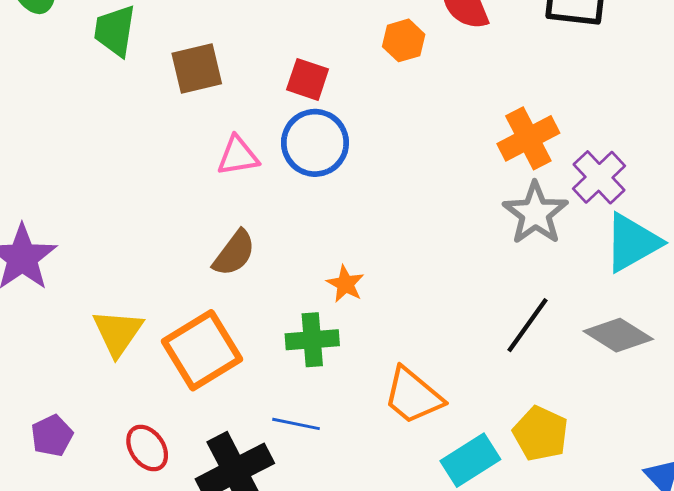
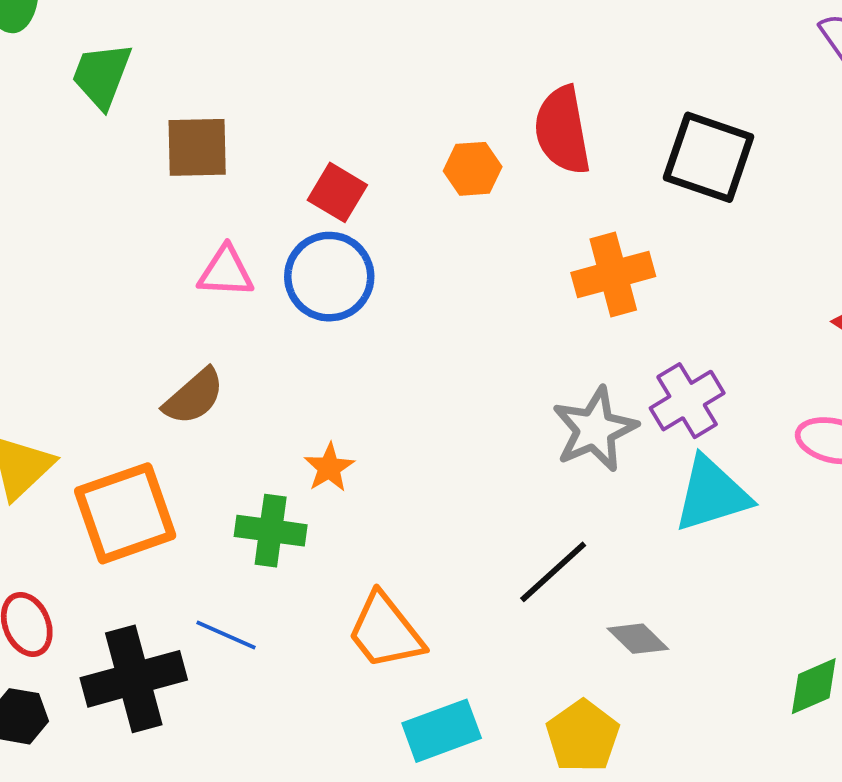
orange cross: (528, 138) -> (613, 274), moved
gray diamond: (618, 335) -> (638, 639), moved, size x0.7
yellow pentagon: (541, 434) -> (583, 736), moved

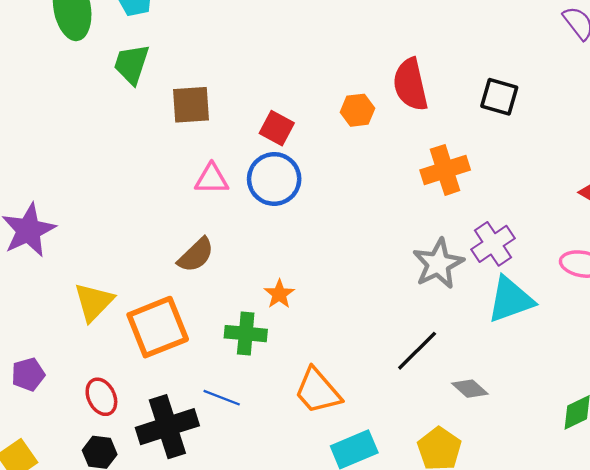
black square: (709, 157) -> (499, 97), size x0.7

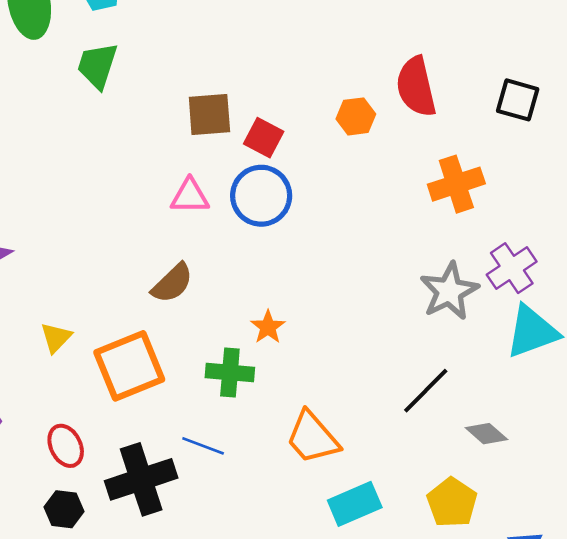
brown square: (191, 105) -> (209, 115), moved
yellow triangle: (94, 302) -> (56, 338), size x0.7

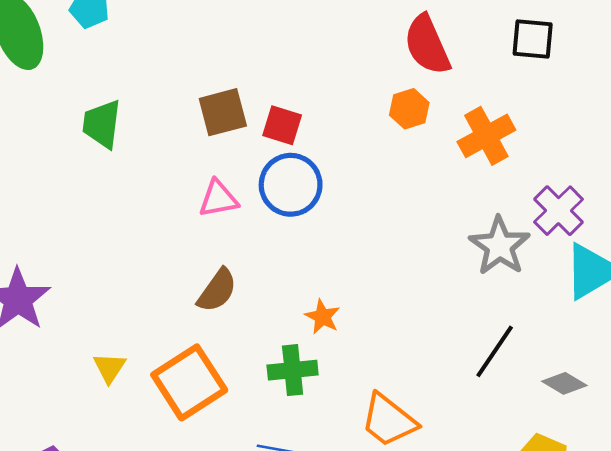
green trapezoid: (97, 66) -> (102, 124), moved
orange hexagon: (356, 116) -> (409, 109), moved

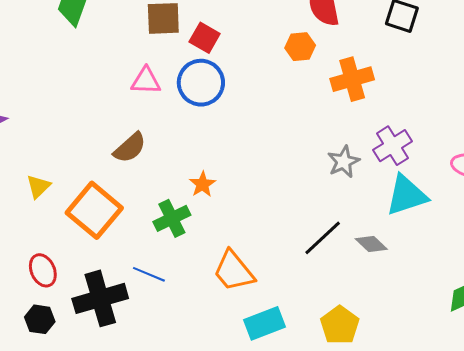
gray star: (500, 246) -> (344, 162), size x0.7
green cross: (293, 370) -> (172, 218), turned -33
orange square: (189, 382) -> (94, 210), turned -30
gray diamond: (564, 383) -> (371, 244), moved

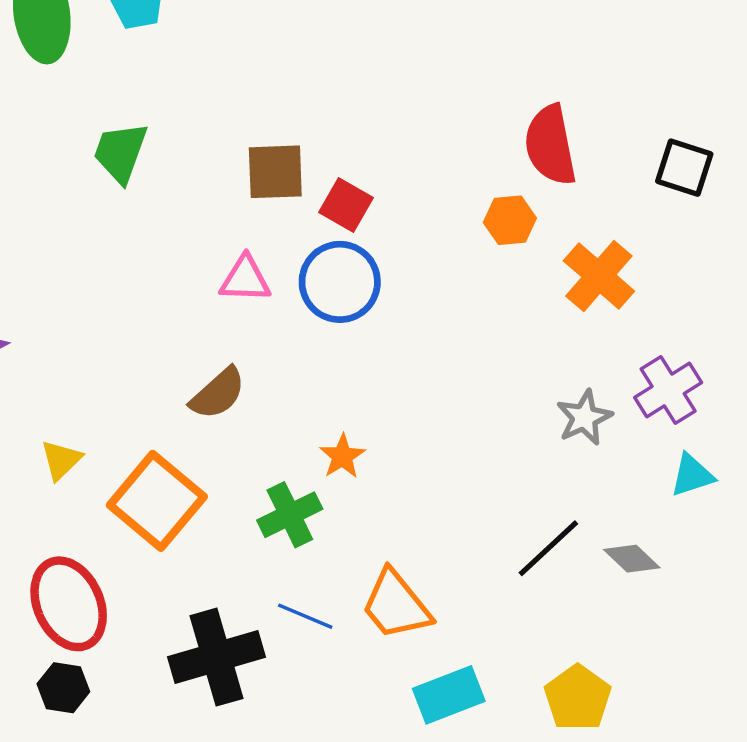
orange cross: (352, 79) -> (599, 276), turned -33
cyan triangle: (406, 195) -> (692, 475), size x0.6
red ellipse: (43, 270) -> (69, 604), size x1.6
blue line: (149, 274) -> (305, 616), moved
black cross: (100, 298) -> (217, 657), moved

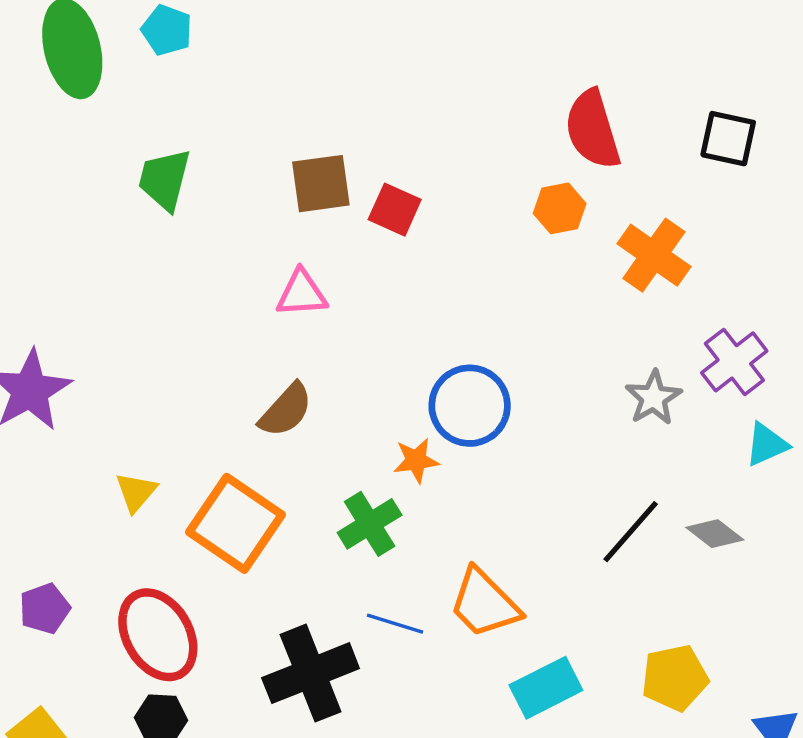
blue circle: (340, 282) -> (470, 406), moved
orange star: (342, 456) -> (416, 460), turned 30
yellow pentagon: (578, 698) -> (675, 678), turned 30

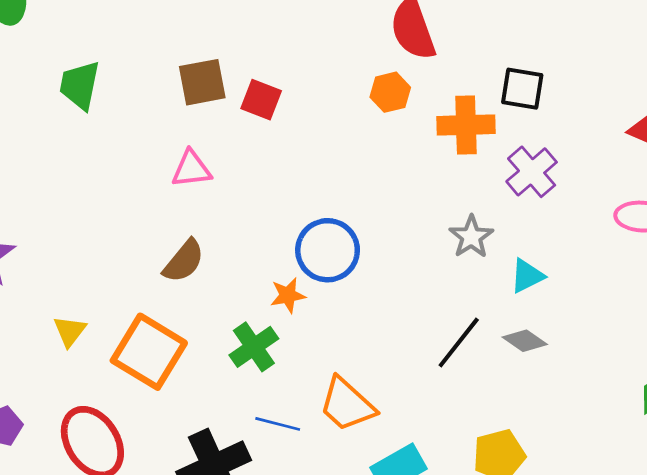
black square: (728, 139) -> (522, 89), moved
orange cross: (654, 255) -> (466, 125), turned -34
purple cross: (734, 362) -> (532, 172), moved
cyan triangle: (767, 444) -> (527, 276), moved

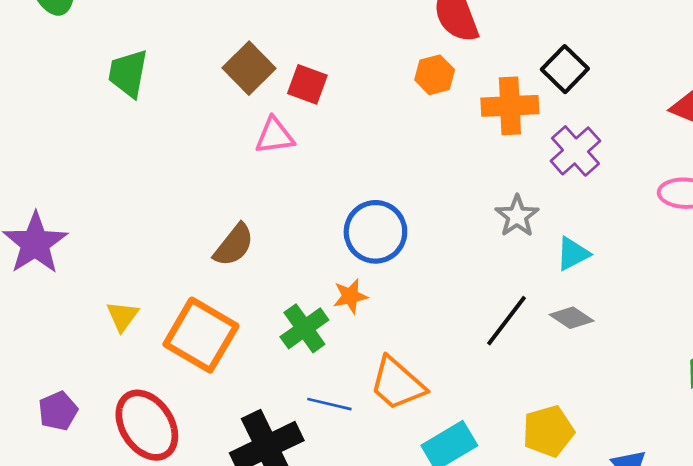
brown square: (202, 82) -> (249, 68), turned -33
black square: (522, 89) -> (565, 69), turned 36
pink triangle: (192, 169) -> (275, 136), moved
orange star: (288, 295) -> (350, 296), moved

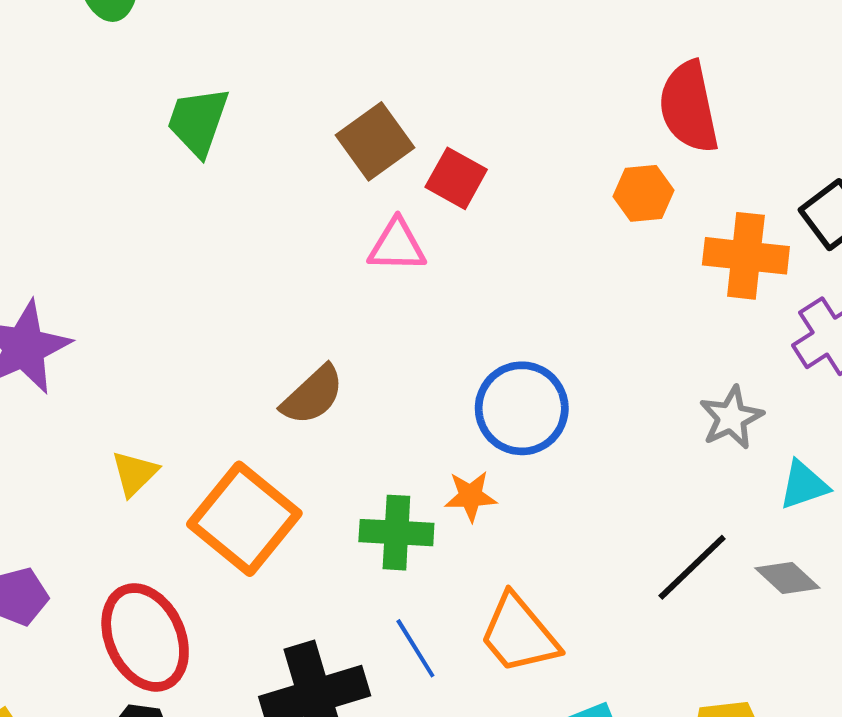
green cross: (304, 328) -> (396, 533), turned 30
blue line: (329, 404) -> (415, 648), turned 36

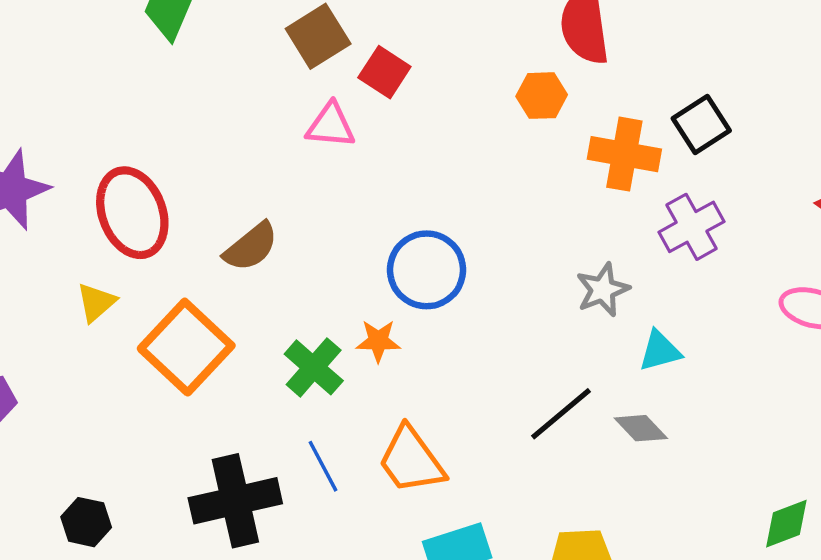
green cross: (396, 533) -> (314, 367), turned 34
red ellipse: (145, 637) -> (132, 213), moved

